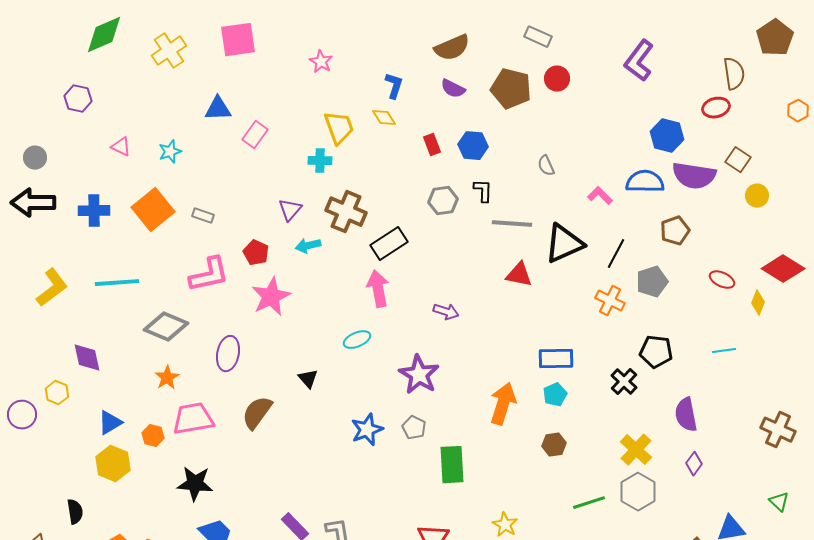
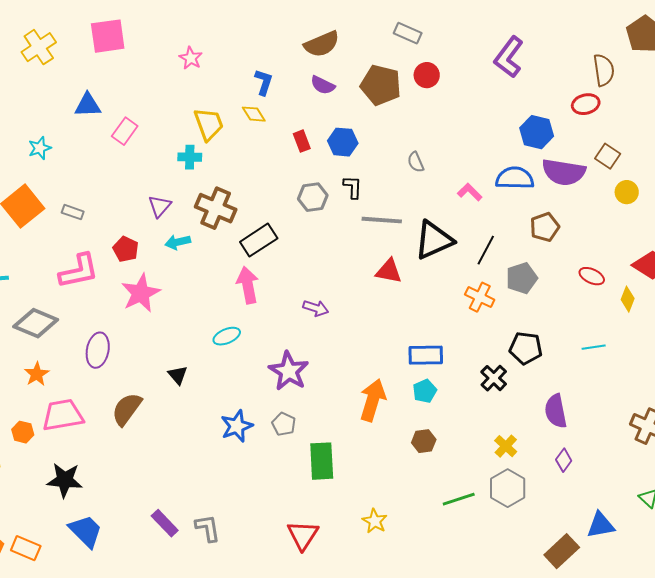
yellow cross: (636, 450) -> (506, 446), size x0.7

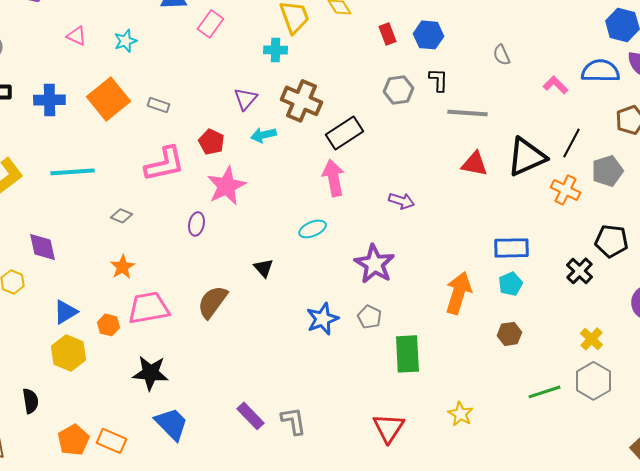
black triangle: (434, 240) -> (526, 157), moved
gray diamond: (36, 323) -> (121, 216), size x0.5
purple ellipse: (98, 350) -> (196, 224), moved, size x0.7

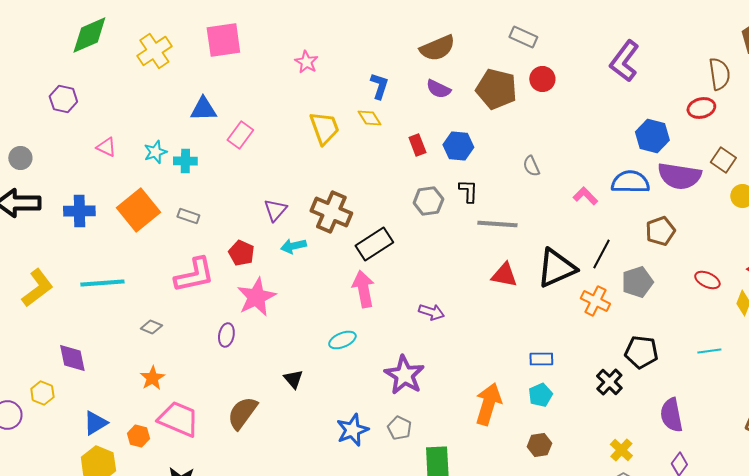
cyan cross: (275, 50) -> (185, 161), moved
blue rectangle: (511, 248) -> (541, 359), size x0.7
pink trapezoid: (148, 308) -> (178, 419), turned 33

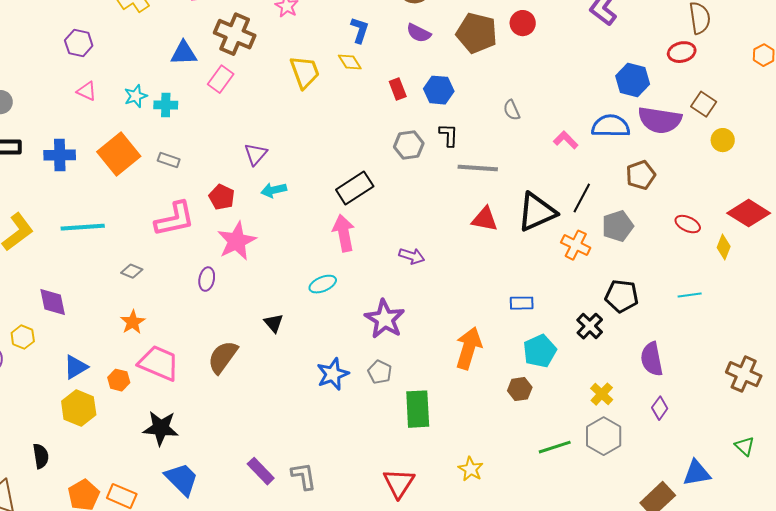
purple hexagon: (63, 99) -> (79, 43), moved
brown cross: (331, 212) -> (235, 34), moved
cyan pentagon: (540, 395) -> (540, 351), moved, size x1.4

